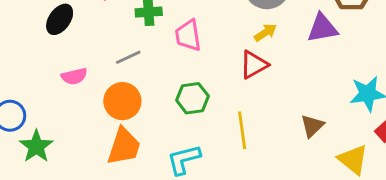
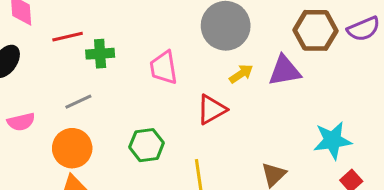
yellow arrow: (265, 32) -> (241, 74), moved
pink trapezoid: (188, 35) -> (164, 68), moved

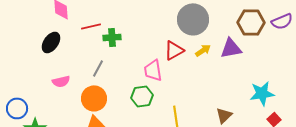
pink trapezoid: (164, 68) -> (153, 70), moved
gray line: (78, 102) -> (98, 68), turned -36
red triangle: (212, 109) -> (174, 50), moved

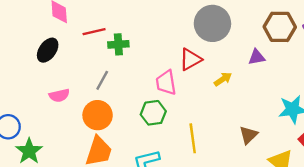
purple triangle: (231, 48) -> (257, 57), size x0.7
yellow arrow: (203, 50) -> (223, 79), moved

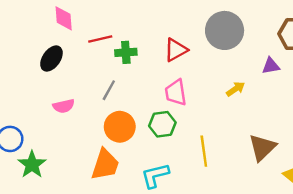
red triangle: (190, 59) -> (176, 50), moved
orange circle: (98, 115) -> (120, 127), moved
brown triangle: (248, 135) -> (262, 147), size x1.4

